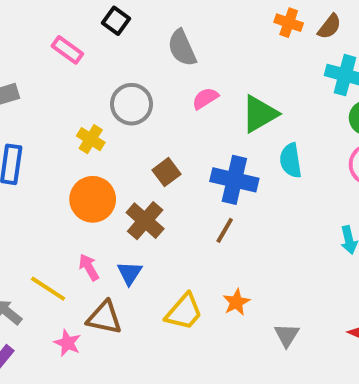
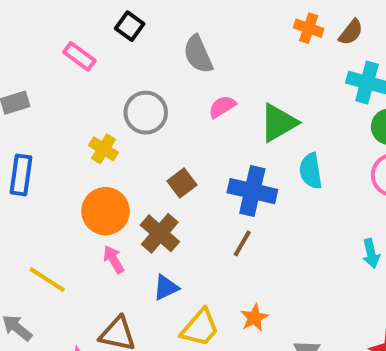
pink arrow: (89, 267) -> (114, 259), moved
blue triangle: (130, 273) -> (166, 288), moved, turned 32
yellow line: (48, 289) -> (47, 280), moved

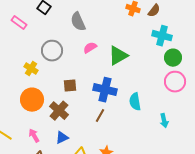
cyan semicircle: (311, 171) -> (135, 102), moved
brown square: (182, 183) -> (70, 86), turned 32
pink arrow: (114, 259) -> (34, 136), moved

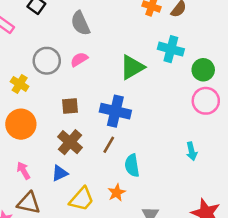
cyan cross: (162, 36) -> (171, 49), moved
pink semicircle: (90, 48) -> (79, 59), moved
cyan semicircle: (135, 102) -> (132, 165), moved
brown cross: (59, 111) -> (70, 142), moved

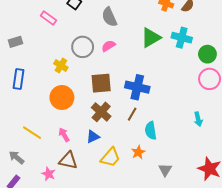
green triangle: (132, 67) -> (151, 38), moved
brown square: (70, 106) -> (101, 83), size x1.5

